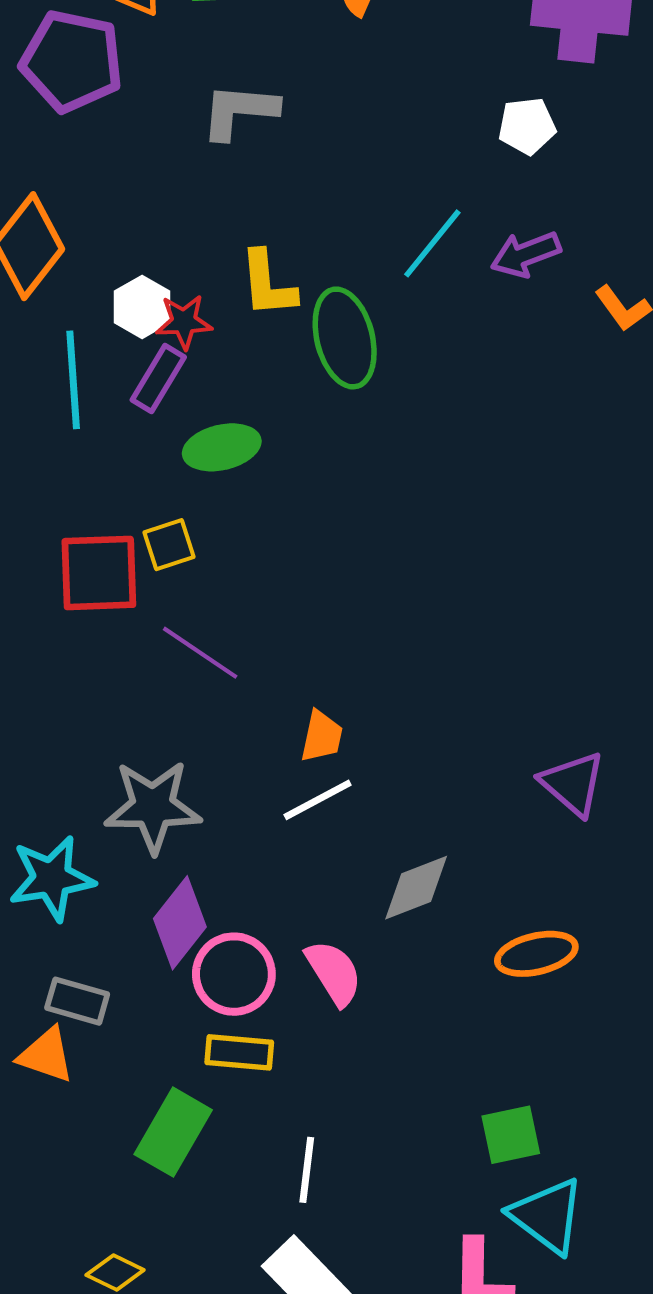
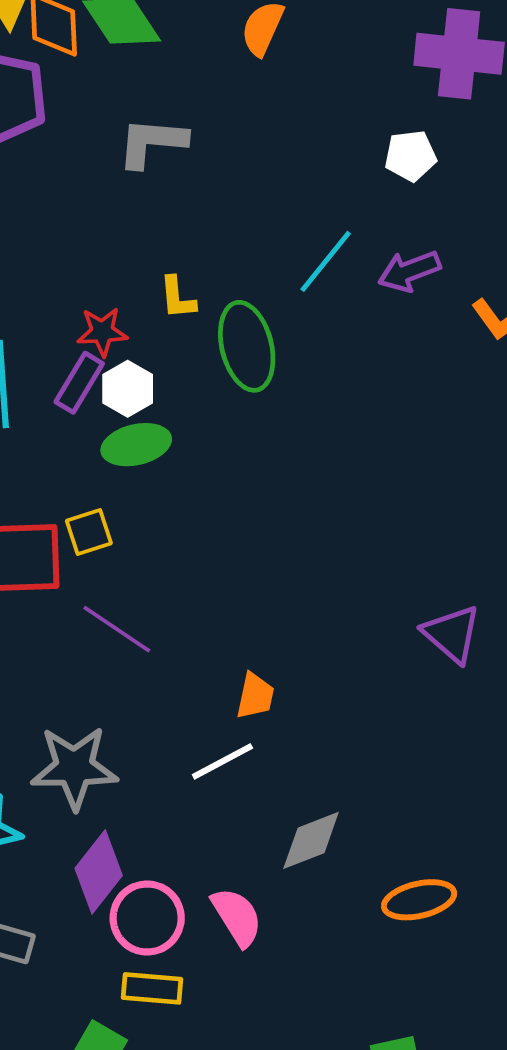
yellow L-shape: (268, 284) -> (177, 298), size x0.7
white hexagon: (142, 307) -> (128, 389), moved
orange trapezoid: (322, 736) -> (255, 696), moved
purple triangle: (573, 784) -> (452, 634), moved

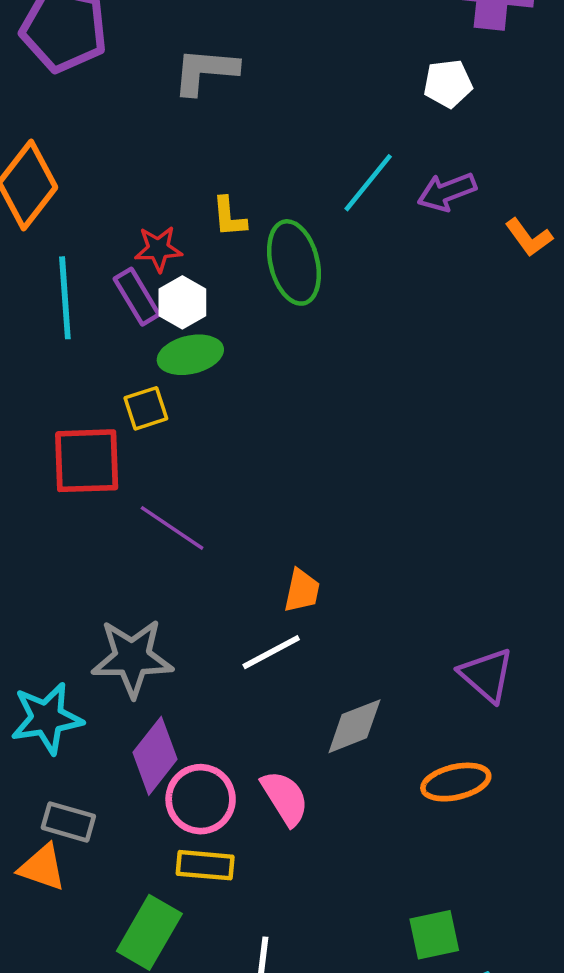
purple rectangle: (79, 383) -> (137, 297), turned -62
yellow square: (89, 532) -> (146, 408), moved
purple triangle: (452, 634) -> (487, 675), moved

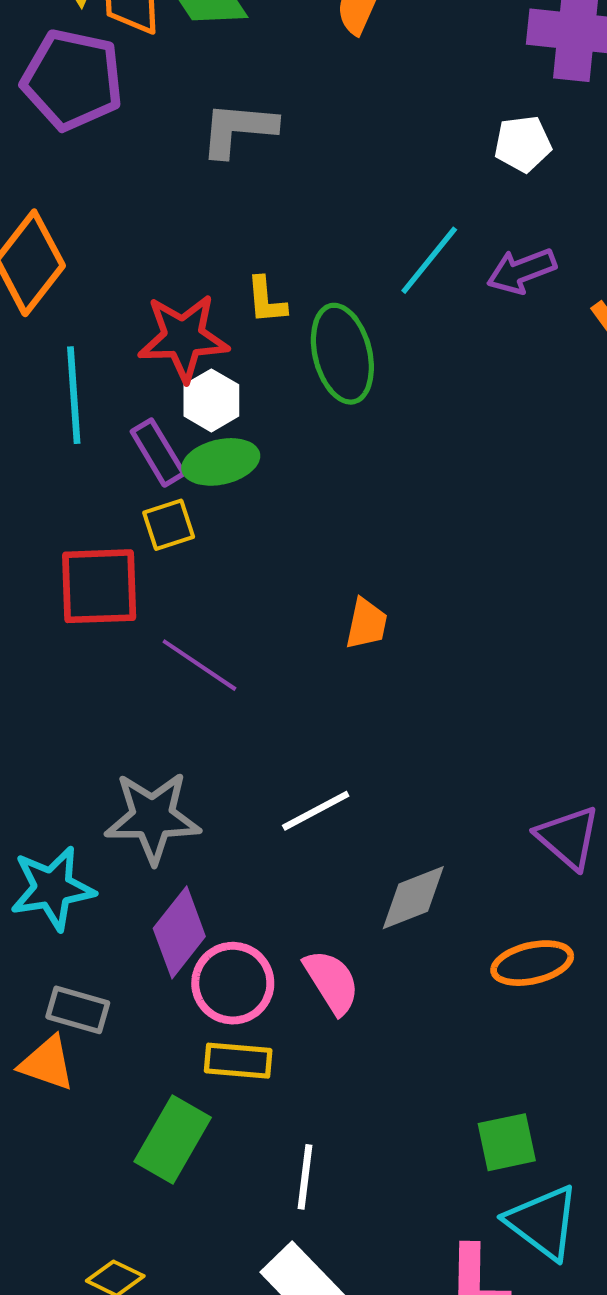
red star: (158, 249) -> (183, 338), size x1.6
purple rectangle: (137, 297) -> (158, 453), moved
orange trapezoid: (302, 591) -> (366, 624), moved

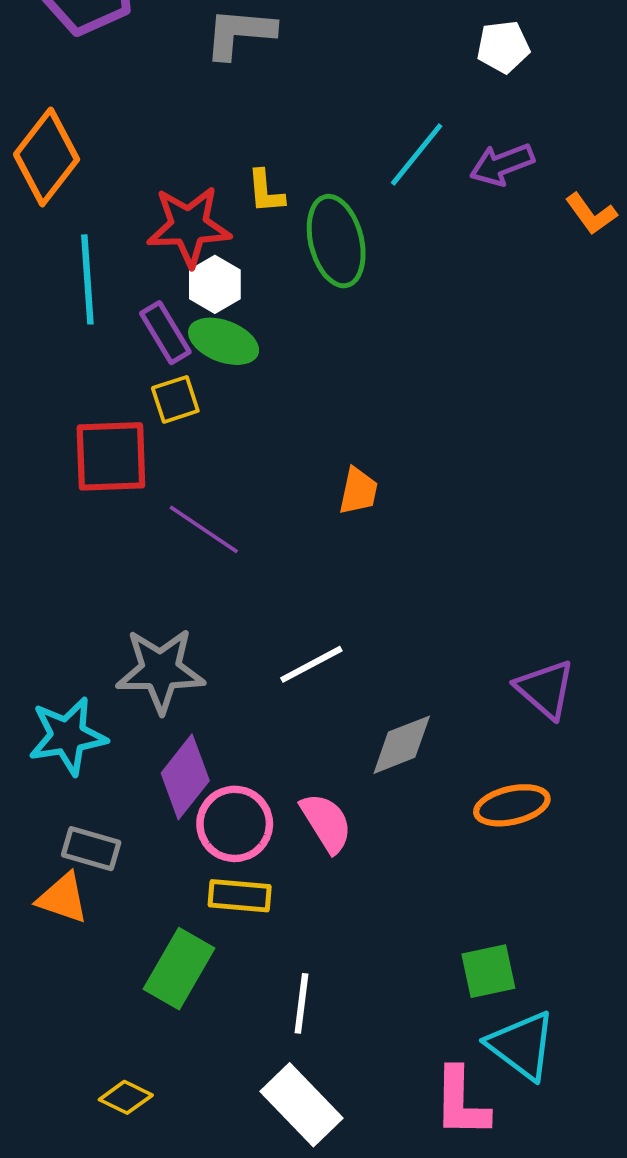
green ellipse: (221, 462) -> (224, 341), turned 34

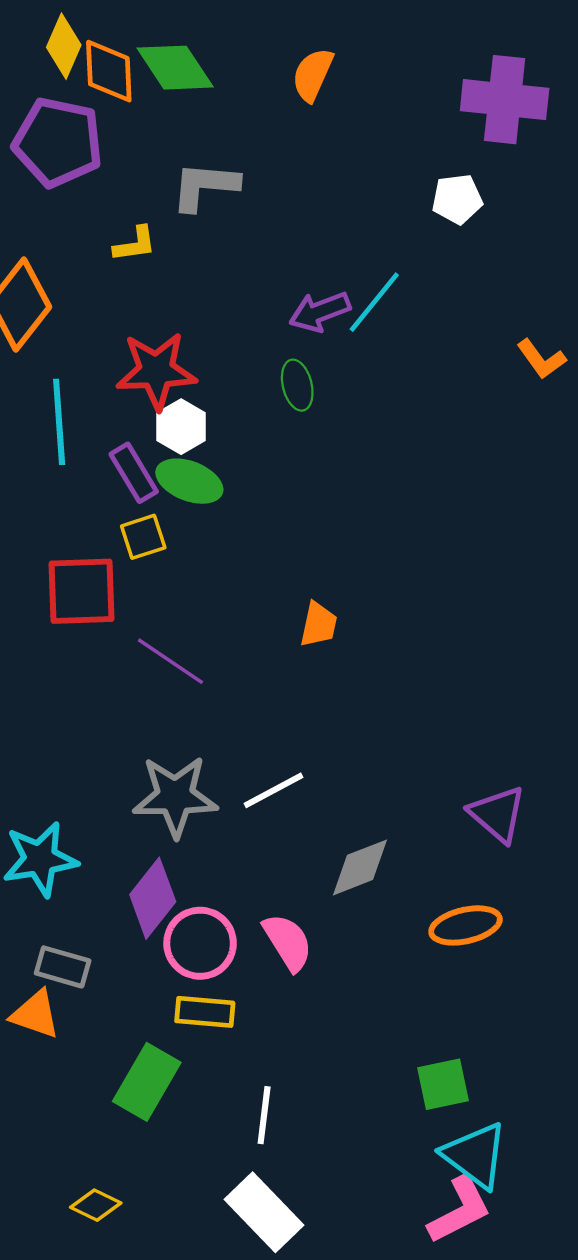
purple arrow: (502, 164) -> (320, 312), moved
yellow L-shape: (266, 192) -> (135, 244), moved, turned -93
green ellipse: (336, 241) -> (297, 385), size x0.6
gray star: (160, 670) -> (175, 796), moved
pink L-shape: (461, 1102) -> (460, 1210), moved, turned -118

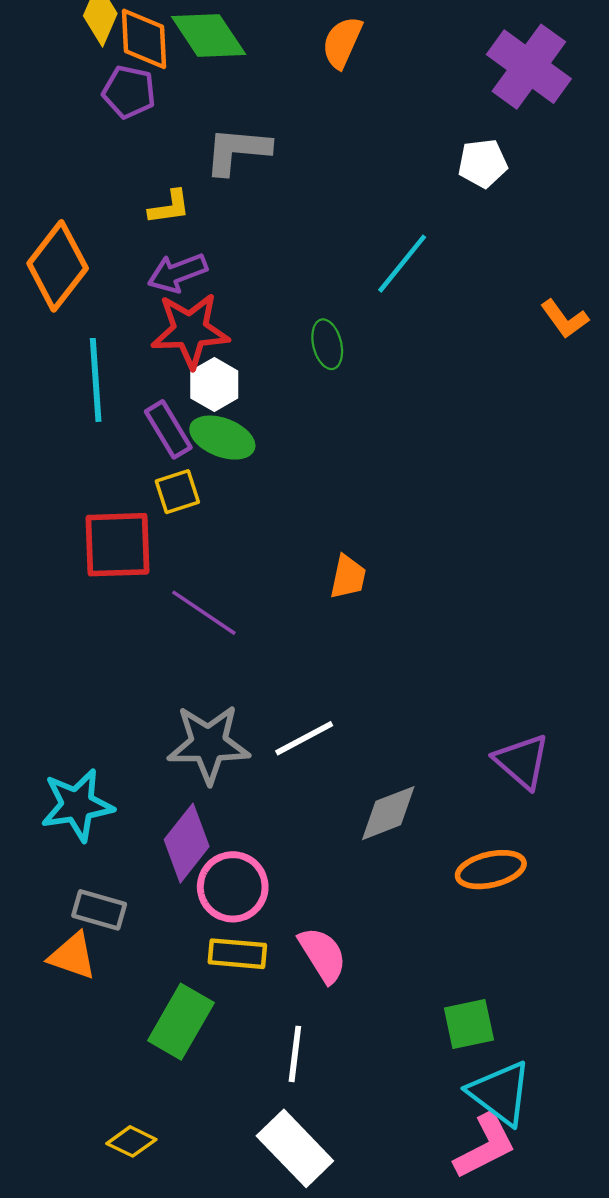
purple cross: (505, 100) -> (529, 67), turned 30
purple pentagon: (58, 142) -> (129, 92), moved, size x0.6
purple arrow: (320, 312) -> (177, 273), moved
pink semicircle: (288, 942) -> (323, 955), moved

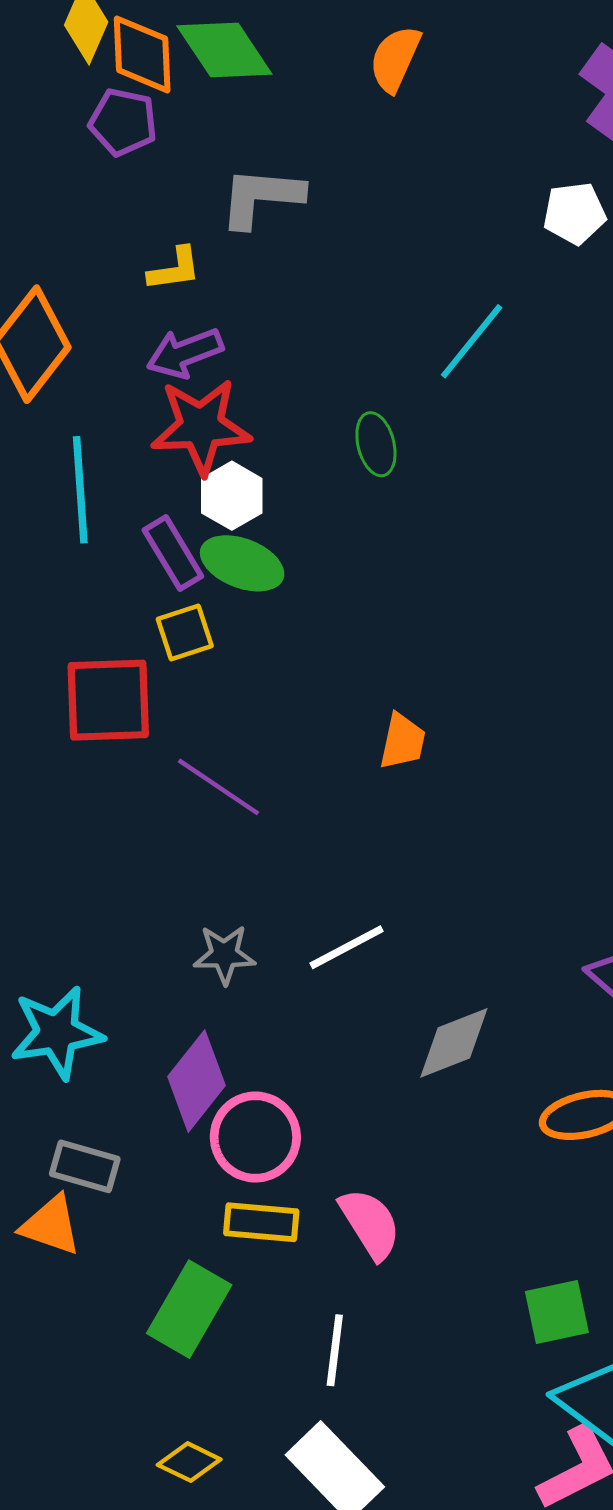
gray star: (209, 744) -> (224, 955), size x0.6
yellow diamond: (131, 1141) -> (189, 1462), moved

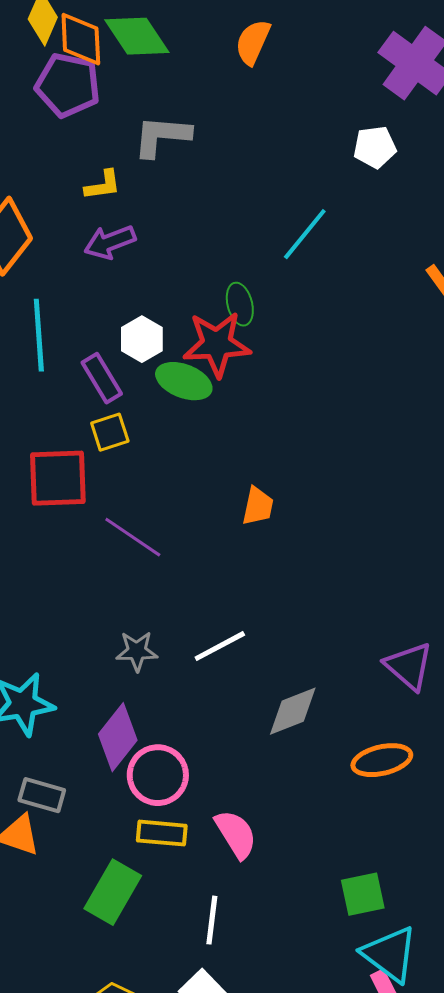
purple pentagon: (123, 122) -> (68, 85), size x1.4
red star: (201, 427) -> (217, 344), moved
green ellipse: (242, 563) -> (184, 381), moved

